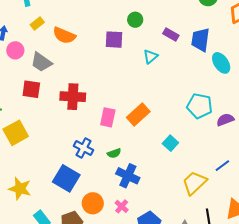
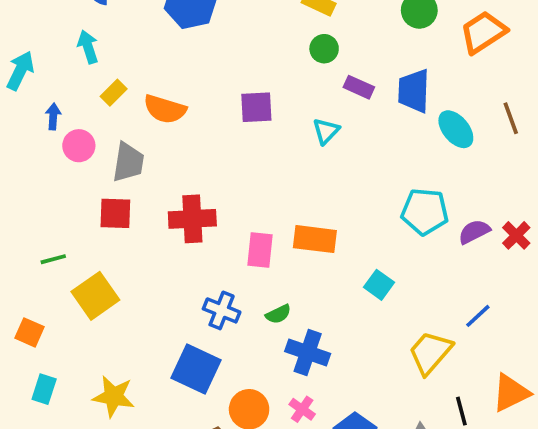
green circle: (135, 20) -> (324, 49), moved
gray trapezoid: (41, 62) -> (128, 162), turned -110
orange rectangle: (138, 115) -> (315, 239), turned 55

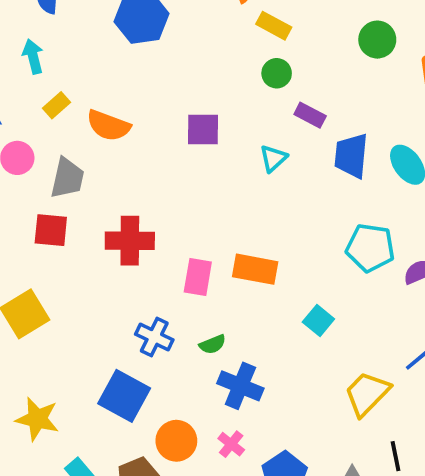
blue trapezoid: (414, 91) -> (351, 156), moved

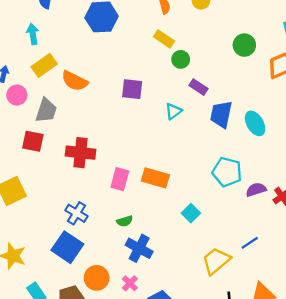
yellow rectangle: (274, 26) -> (164, 39), moved
yellow rectangle: (57, 105) -> (44, 65), size x1.5
blue cross: (154, 337) -> (76, 213), moved

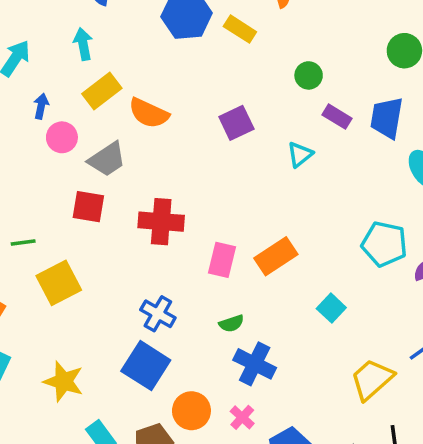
yellow rectangle: (164, 39) -> (240, 29), moved
purple square: (132, 89) -> (236, 123), turned -30
gray trapezoid: (46, 110) -> (107, 159), turned 40
blue trapezoid: (221, 114) -> (387, 118), moved
orange rectangle: (155, 178) -> (276, 256), turned -48

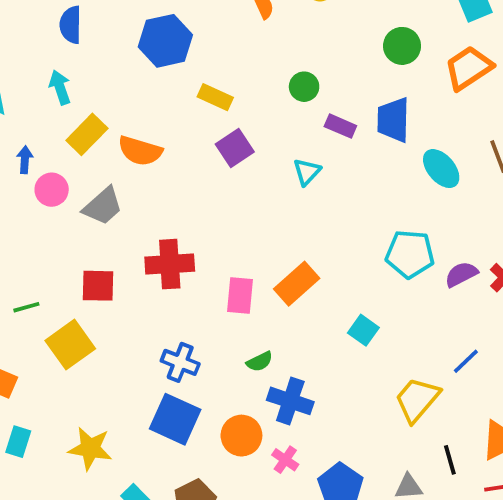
yellow rectangle: (240, 29) -> (215, 97), moved
red square: (88, 207) -> (98, 286), moved
orange circle: (191, 411) -> (241, 436), moved

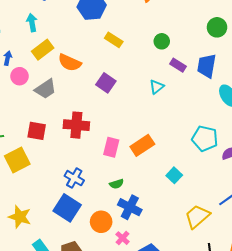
purple square: (235, 148) -> (106, 83), moved, turned -30

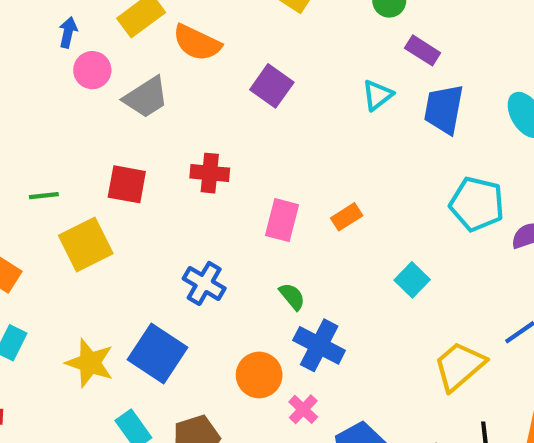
blue trapezoid: (207, 66) -> (444, 109), moved
red cross: (76, 125) -> (210, 173), size x0.7
orange rectangle: (142, 145) -> (347, 217), size x0.6
green semicircle: (117, 184) -> (292, 296), turned -112
blue square: (67, 208) -> (157, 354), moved

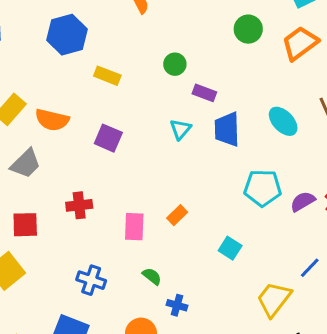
blue cross: (319, 345) -> (177, 305), size x0.6

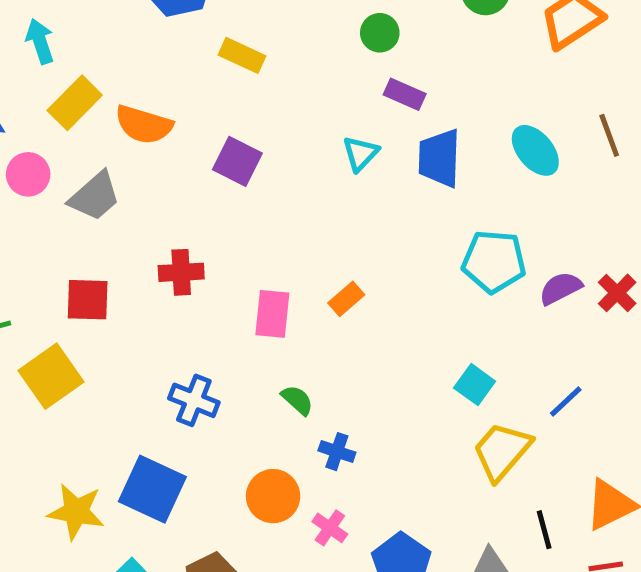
green circle: (175, 64) -> (380, 33), moved
cyan square: (230, 248) -> (475, 385), moved

